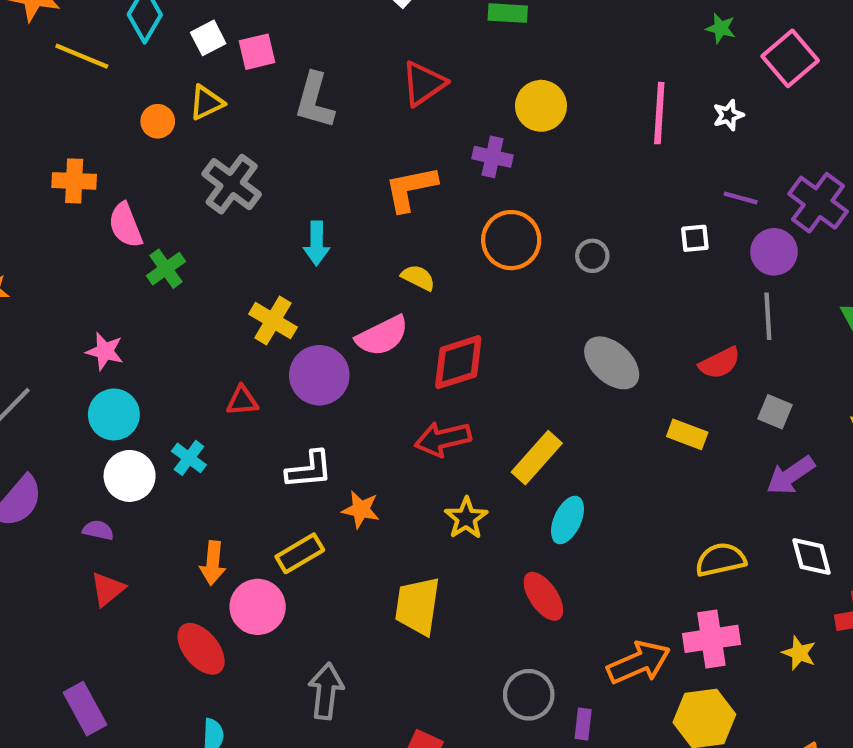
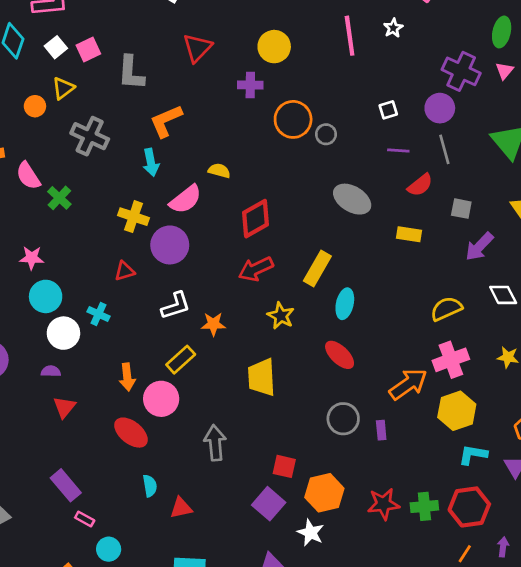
orange L-shape: (411, 189) -> (166, 121), moved
purple line: (741, 198) -> (398, 150), moved
orange circle: (511, 240) -> (293, 119), moved
pink semicircle: (382, 336) -> (186, 199), moved

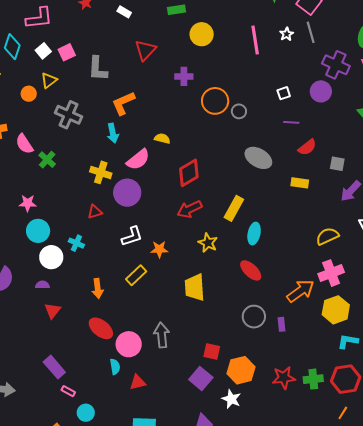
yellow circle: (274, 47) -> (202, 34), moved
gray line: (444, 149) -> (311, 32), moved
pink circle: (161, 399) -> (129, 344), moved

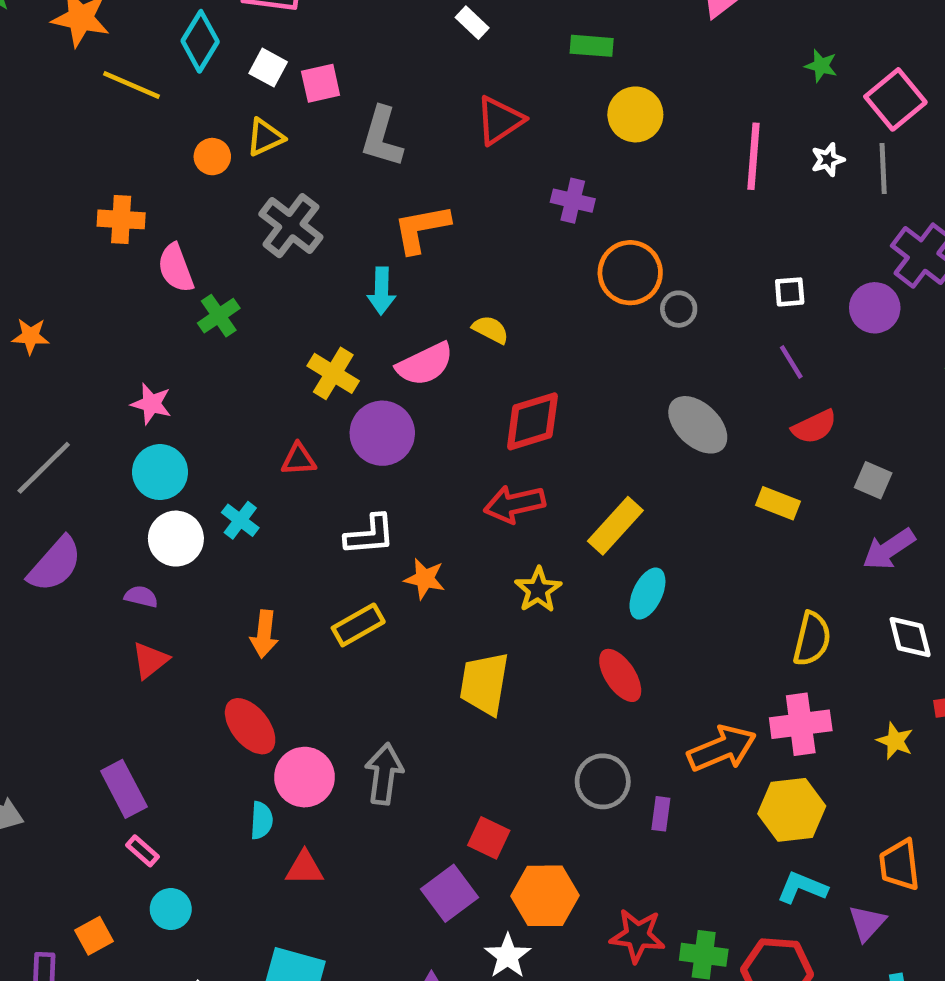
white square: (43, 51) -> (268, 68), turned -35
purple line: (291, 122) -> (791, 362), turned 42
yellow semicircle: (327, 236) -> (812, 639), turned 115

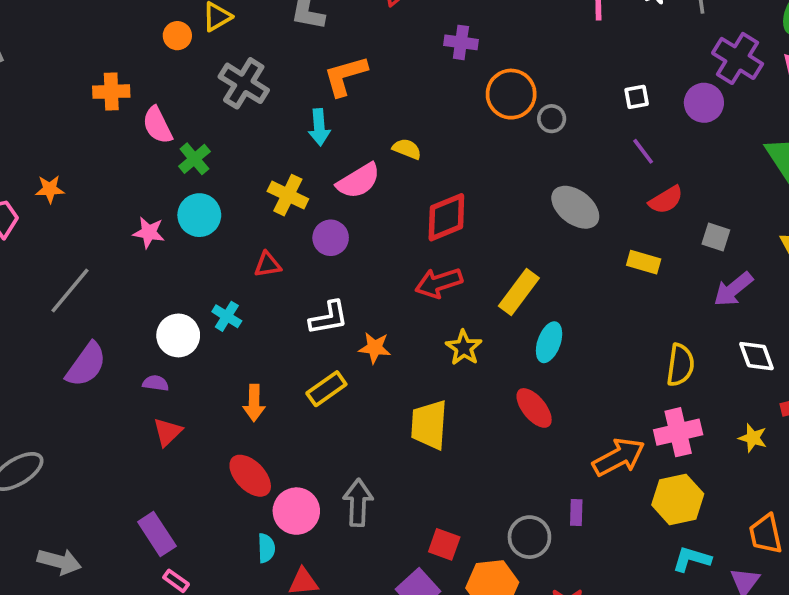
purple circle: (382, 433) -> (331, 238), size x0.7
cyan circle: (160, 472) -> (199, 215), moved
gray circle: (603, 781) -> (529, 537), moved

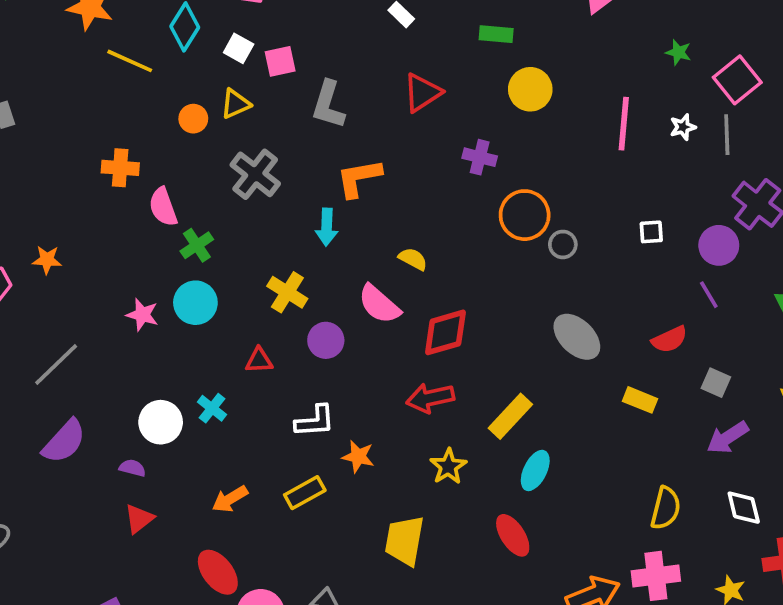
purple line: (643, 151) -> (709, 295), moved
pink semicircle: (358, 181) -> (379, 304), moved, turned 66
orange arrow: (254, 403) -> (230, 499), turned 52

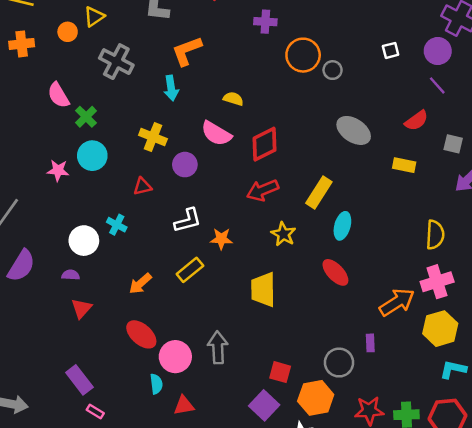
orange cross: (120, 168) -> (22, 44), moved

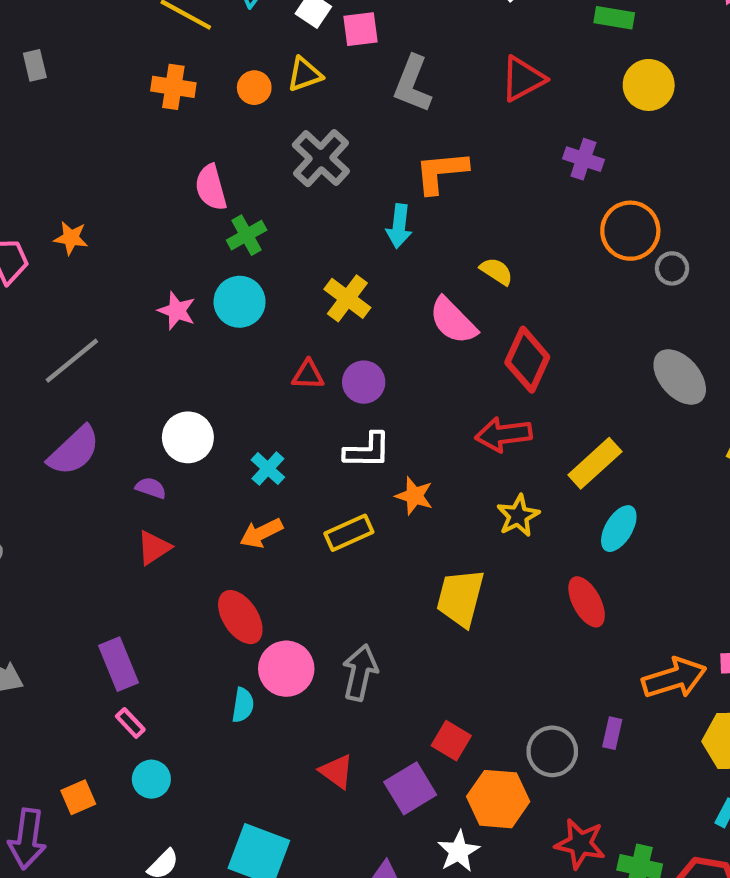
red diamond: (264, 144) -> (527, 360), turned -54
purple circle: (185, 165) -> (364, 382), moved
cyan cross: (117, 225) -> (268, 469), moved
red triangle: (184, 406) -> (337, 771), moved, turned 30

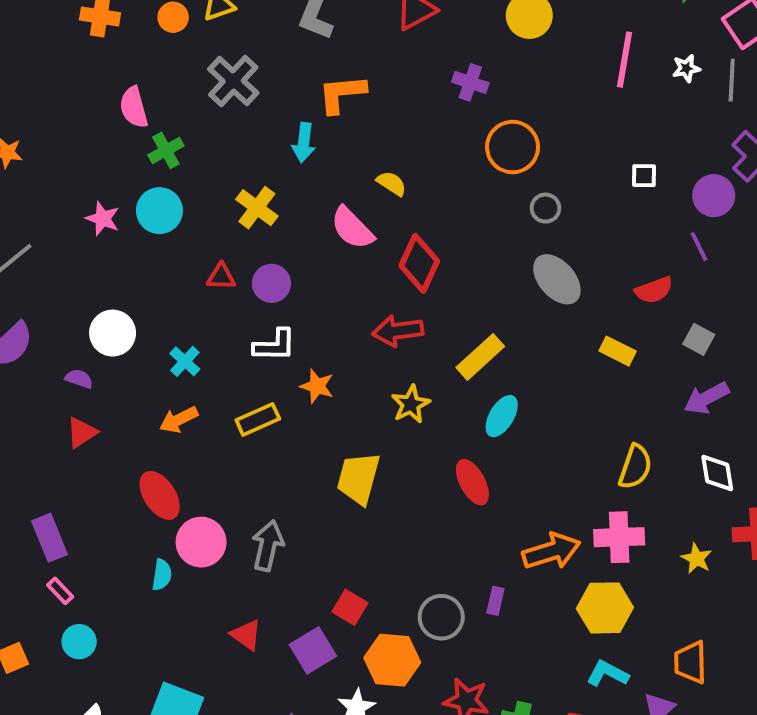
gray circle: (672, 268) -> (545, 208), moved

